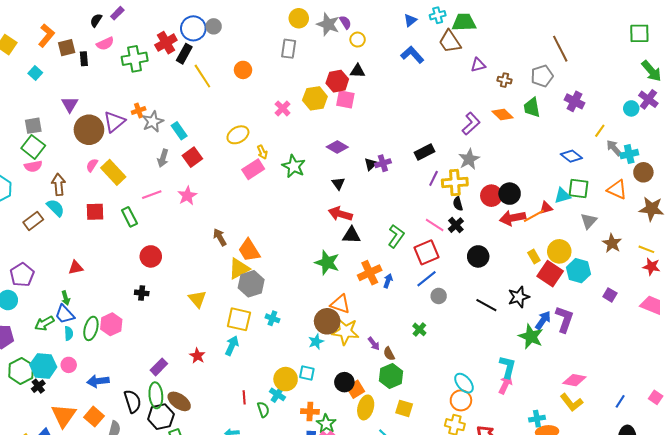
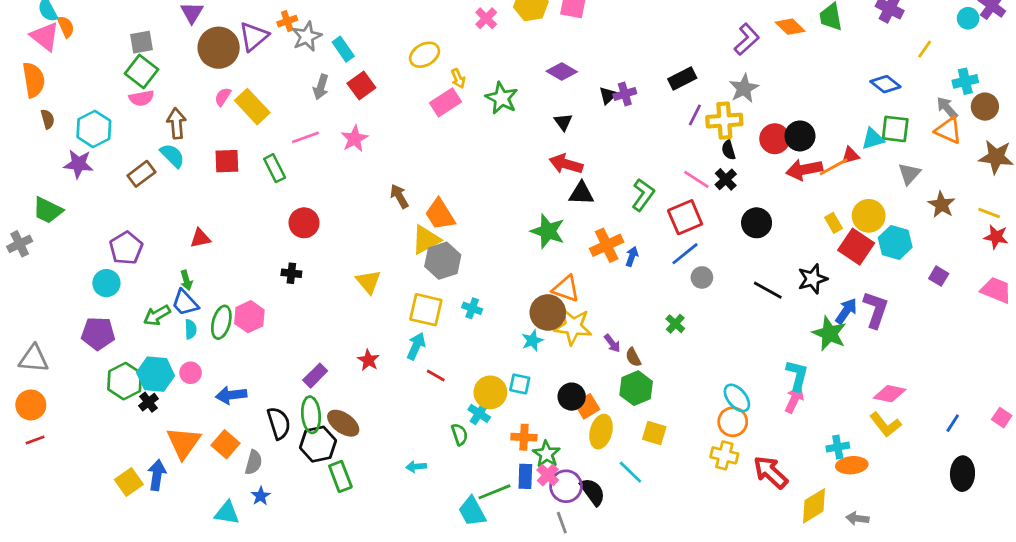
gray arrow: (614, 148) -> (947, 108), moved
red line: (244, 397) -> (436, 376), moved, turned -56

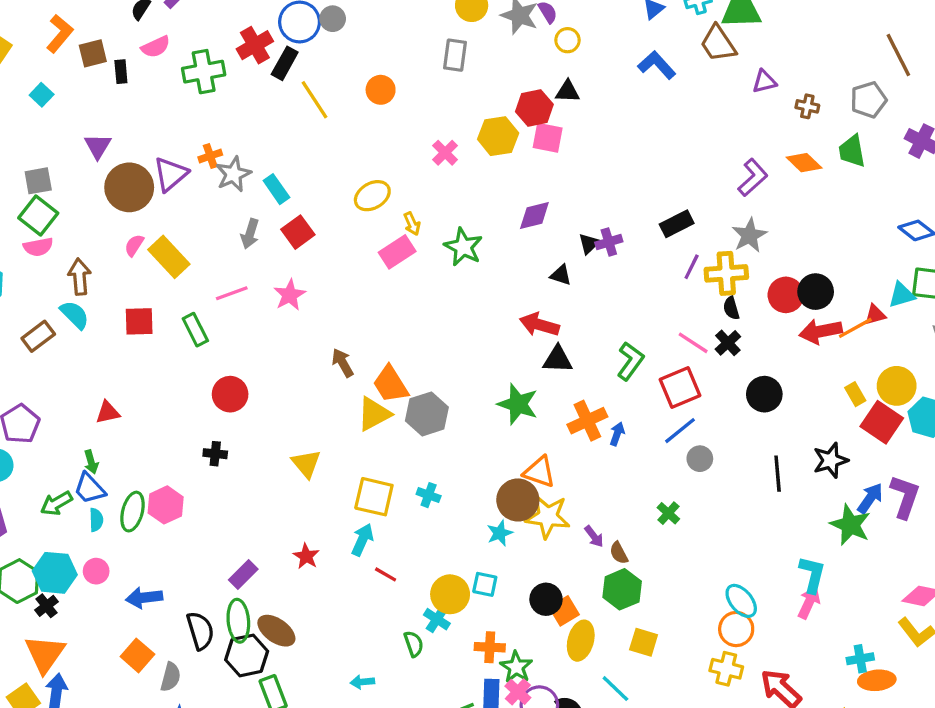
purple diamond: (562, 72) -> (534, 216), turned -44
black triangle: (563, 122) -> (561, 275), moved, turned -36
gray hexagon: (443, 261) -> (427, 414), moved
black line: (768, 290) -> (778, 474), turned 56
orange triangle: (184, 443) -> (45, 654), moved

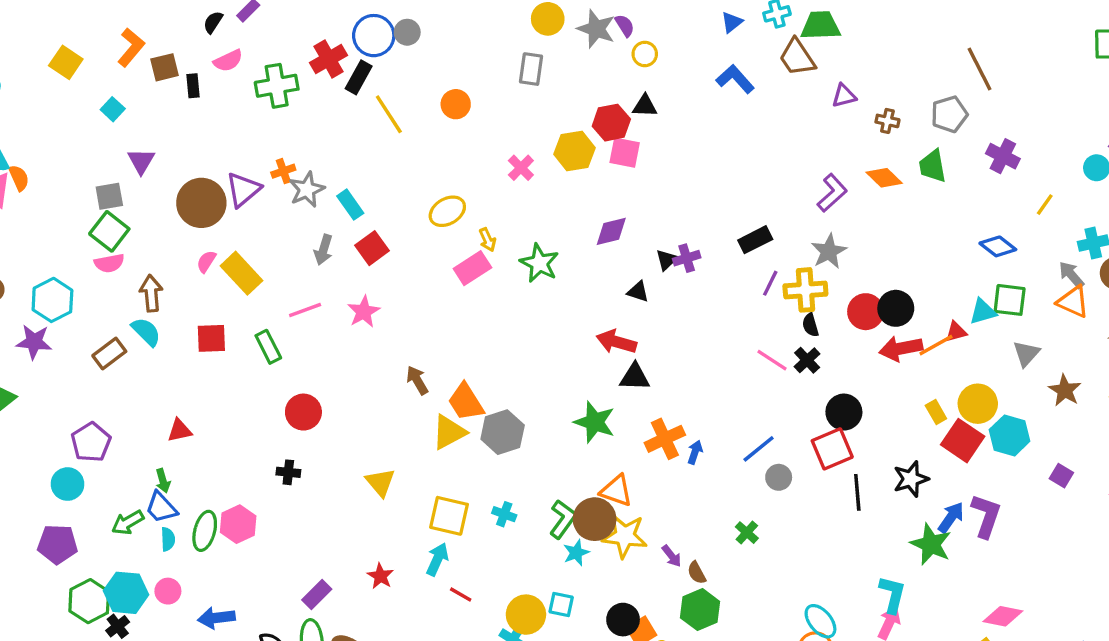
purple triangle: (98, 146) -> (141, 161), moved
green L-shape: (630, 361) -> (563, 519), moved
red square: (680, 388) -> (832, 449), moved

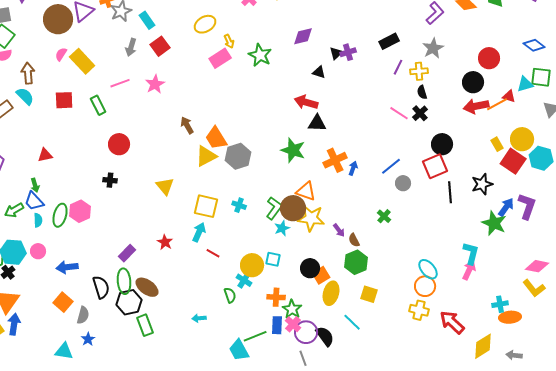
yellow cross: (805, 290) -> (419, 71), size x0.7
red circle: (866, 312) -> (489, 58), moved
red triangle: (956, 332) -> (509, 96), turned 32

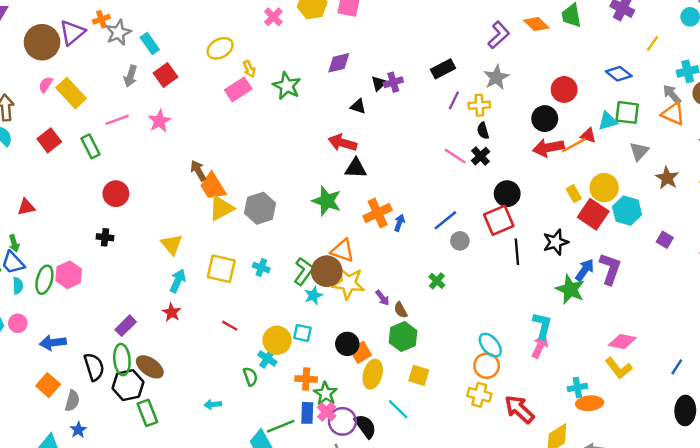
red square: (64, 100) -> (49, 140), turned -36
orange trapezoid: (216, 138) -> (213, 186), moved
cyan arrow: (199, 232) -> (178, 281), moved

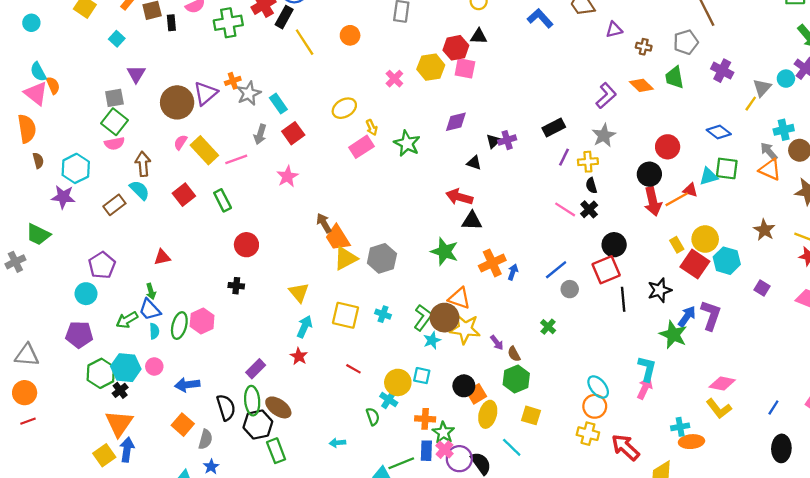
pink line: (117, 120) -> (236, 159), moved
red arrow: (548, 148) -> (653, 201), turned -92
gray triangle: (639, 151) -> (762, 88), moved

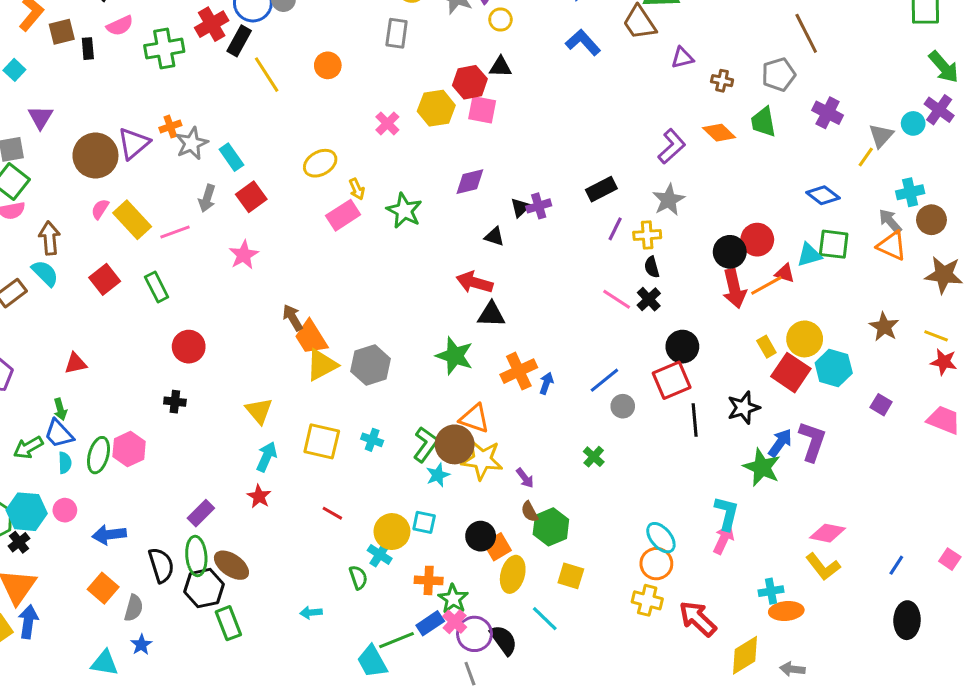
red circle: (668, 147) -> (757, 240), moved
brown semicircle: (514, 354) -> (530, 512), moved
blue rectangle: (426, 451) -> (430, 623), turned 54

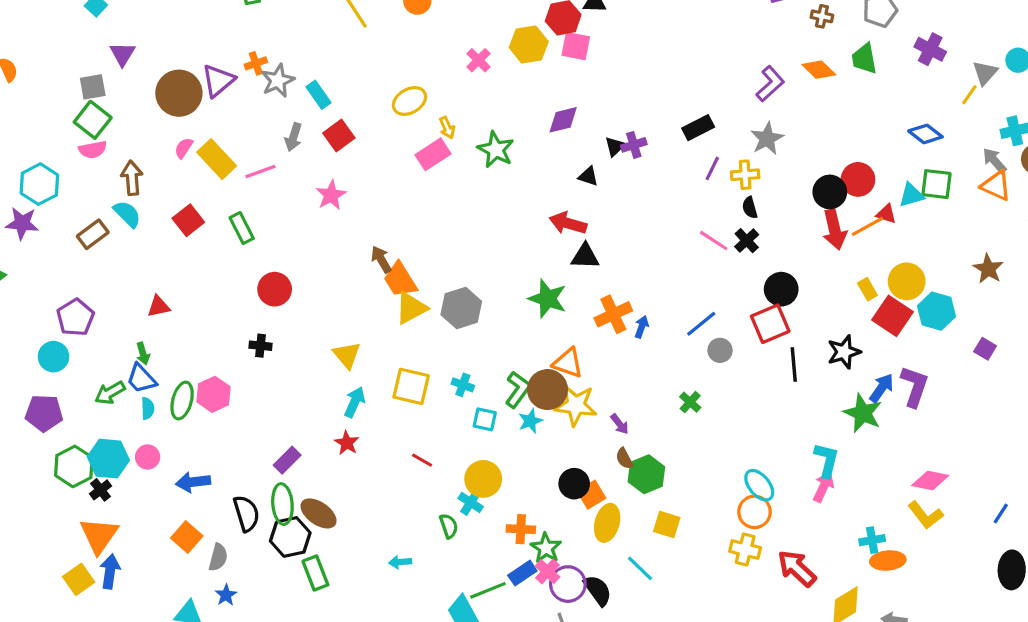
cyan square: (424, 522) -> (485, 419), moved

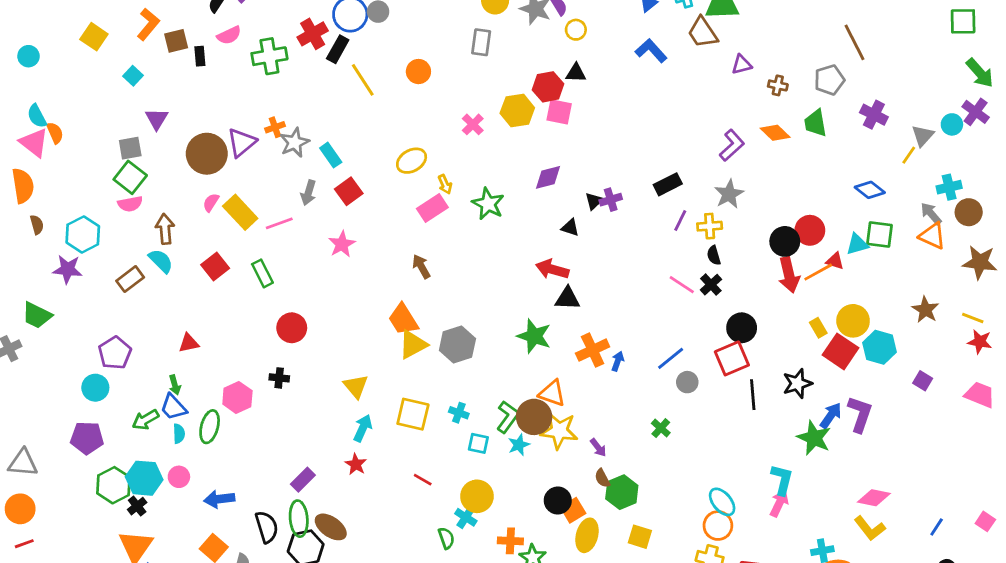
brown arrow: (381, 259) -> (421, 266), moved
pink hexagon: (213, 394) -> (237, 397), moved

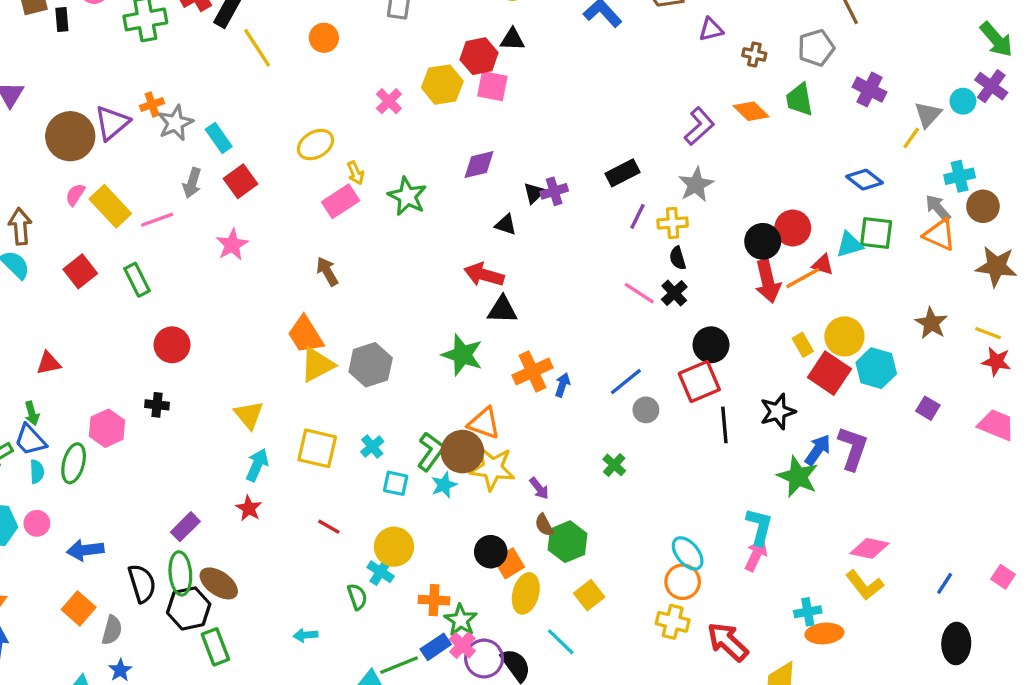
cyan cross: (459, 413) -> (372, 447), turned 30
yellow square: (640, 537) -> (589, 595), turned 35

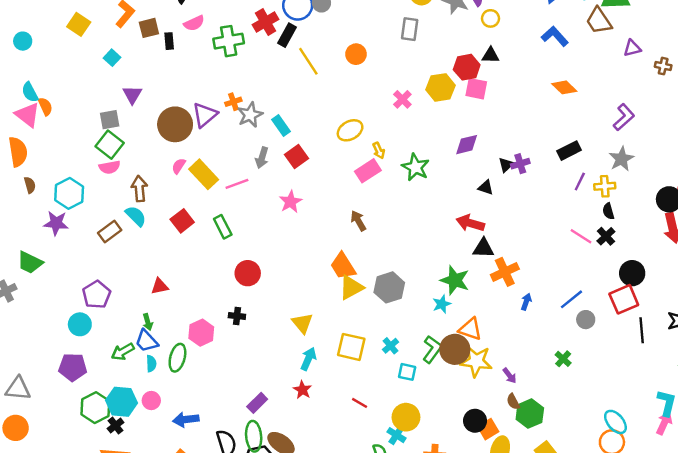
orange diamond: (751, 111) -> (564, 87), moved
orange cross: (532, 372) -> (505, 272), moved
cyan star: (444, 485) -> (442, 304), moved

